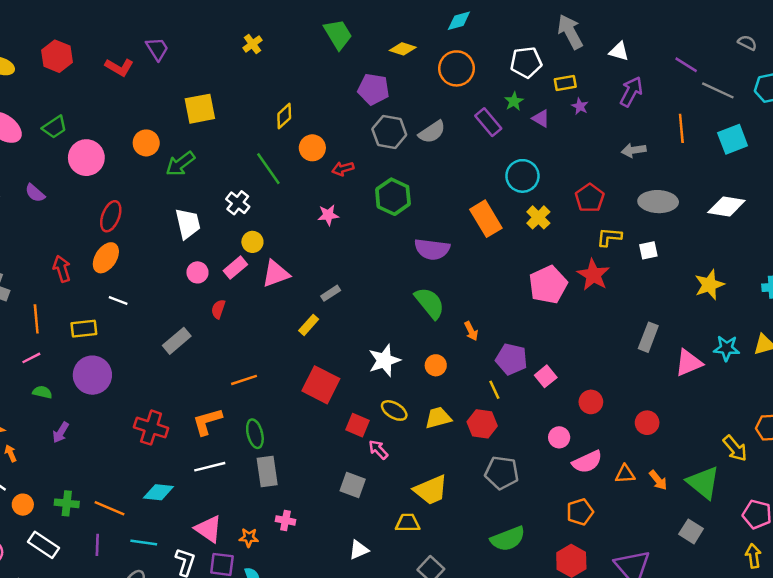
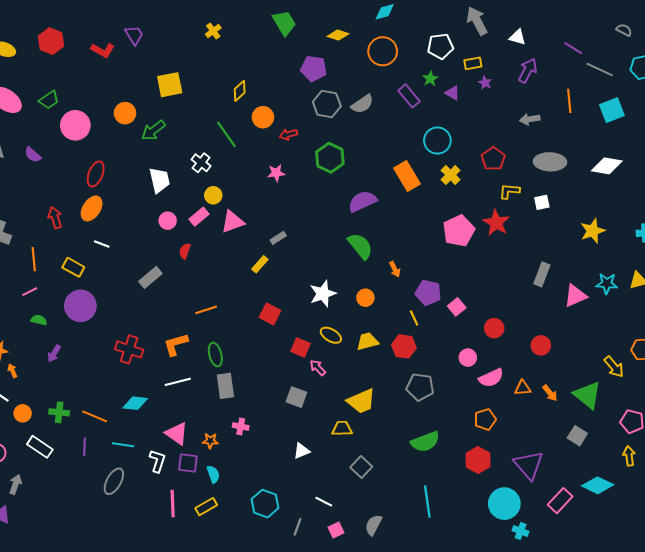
purple semicircle: (432, 249) -> (362, 201), turned 148
yellow rectangle: (84, 329) -> (73, 267), turned 35
red square: (321, 385) -> (270, 314), size x0.7

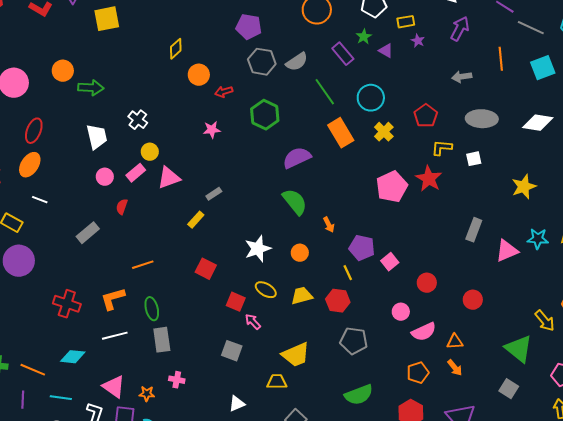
yellow square: (170, 85) -> (107, 19), moved
green arrow: (153, 130) -> (91, 88), turned -140
green line: (226, 134) -> (325, 92), moved
orange arrow: (550, 393) -> (455, 368), moved

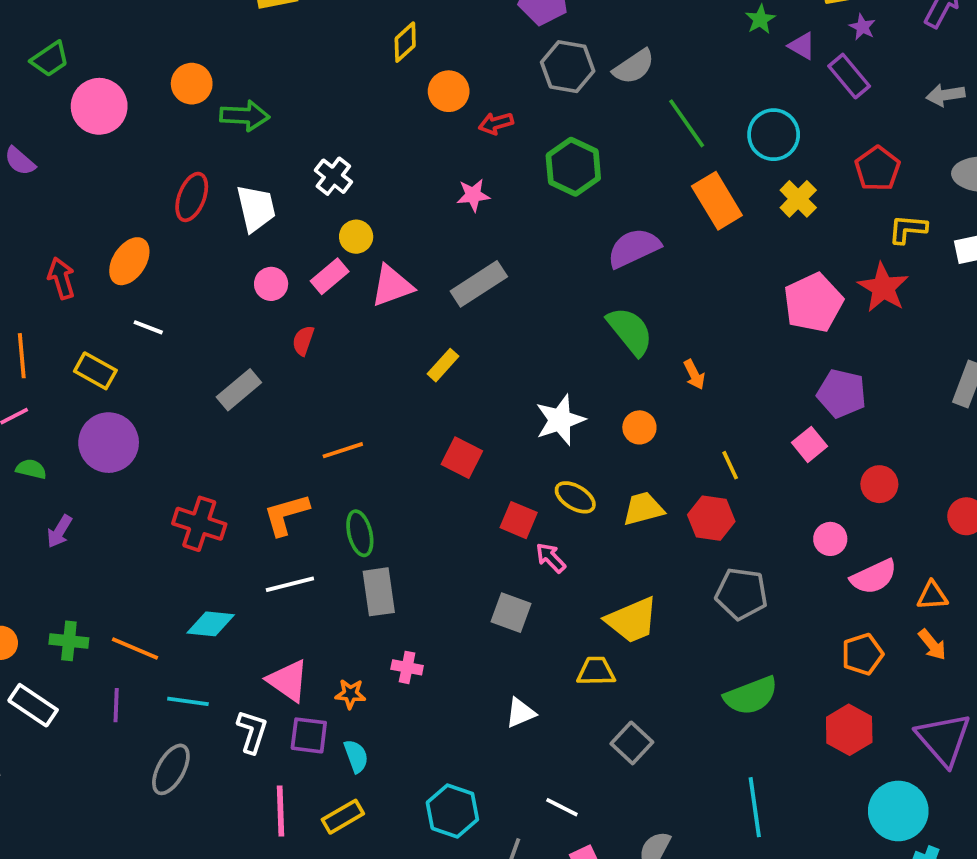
purple rectangle: (343, 54) -> (849, 76), moved
red ellipse: (34, 131) -> (192, 197), moved
gray rectangle: (214, 194) -> (479, 284), moved, size x1.8
purple pentagon: (362, 248) -> (842, 393), moved

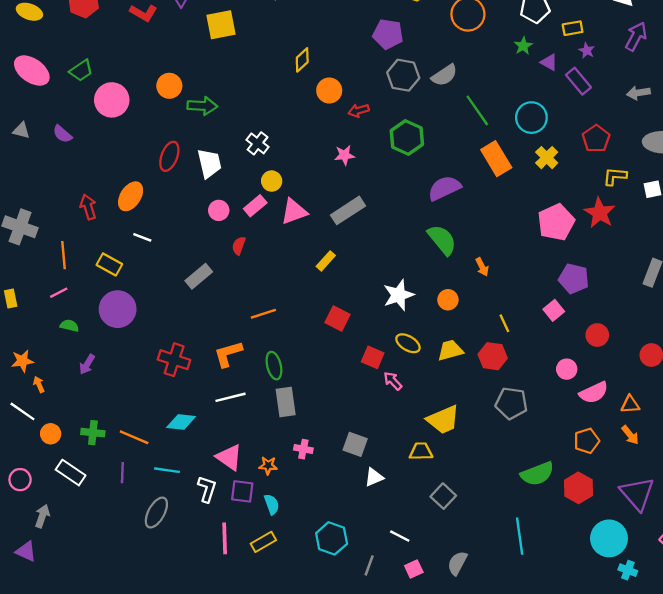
gray square: (511, 613) -> (355, 444), moved
green semicircle: (751, 696) -> (537, 474), moved

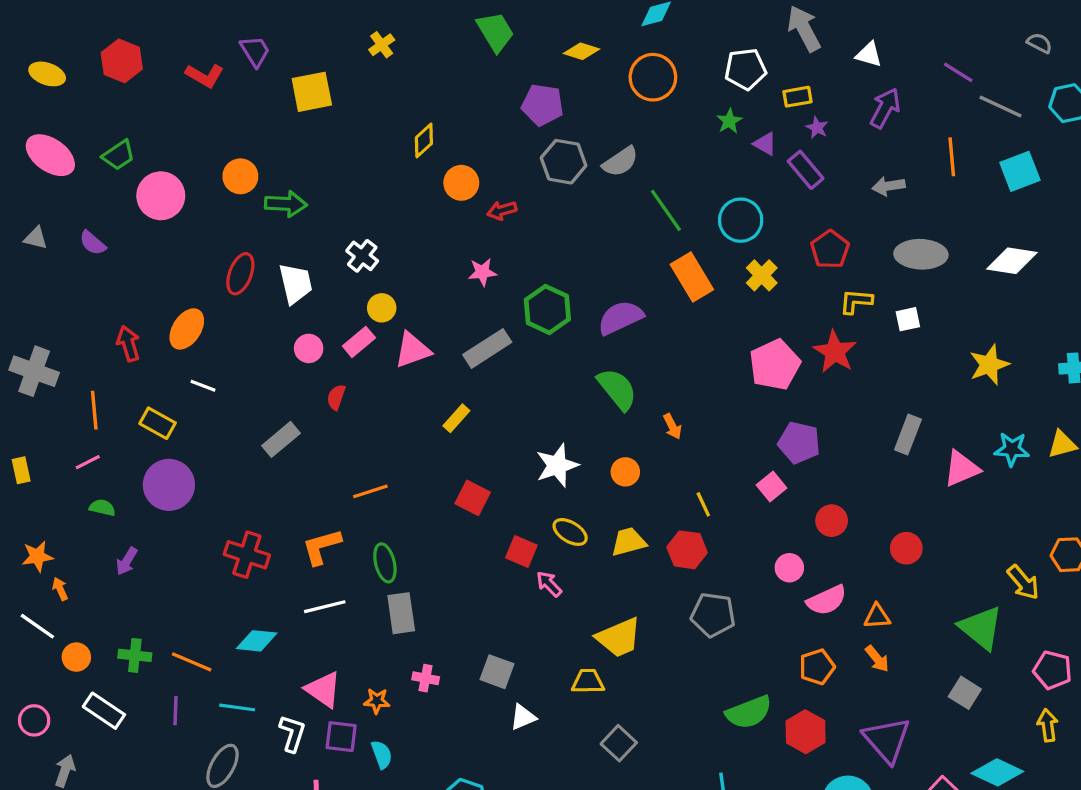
green hexagon: (407, 138) -> (547, 309), moved

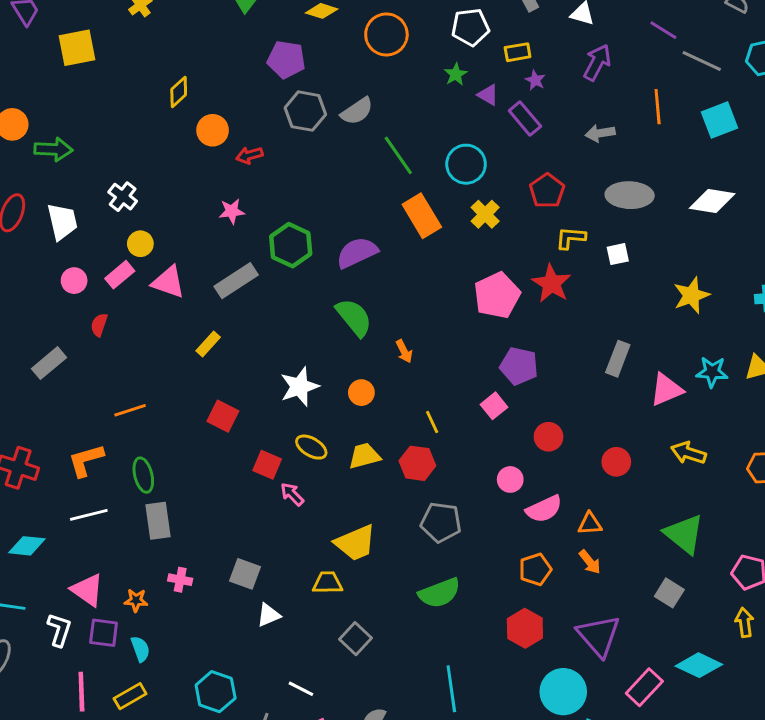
pink triangle: (413, 350) -> (168, 282), turned 39
yellow arrow: (1023, 582) -> (689, 453), moved, turned 148
green semicircle: (749, 712) -> (439, 593), moved

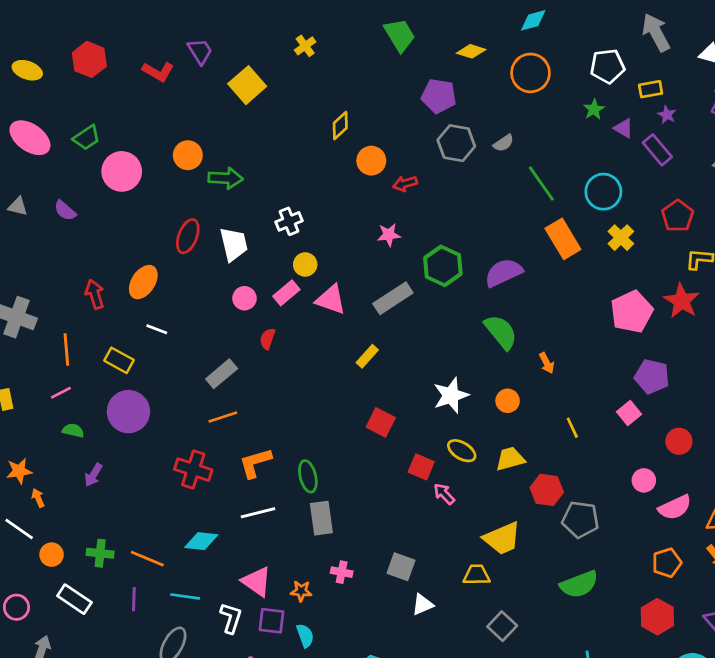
yellow square: (77, 48) -> (247, 85), turned -30
gray semicircle: (357, 111) -> (504, 143), size x0.7
white cross: (123, 197) -> (289, 221), turned 30
orange line: (130, 410) -> (223, 417), moved
red hexagon: (417, 463) -> (547, 490), moved

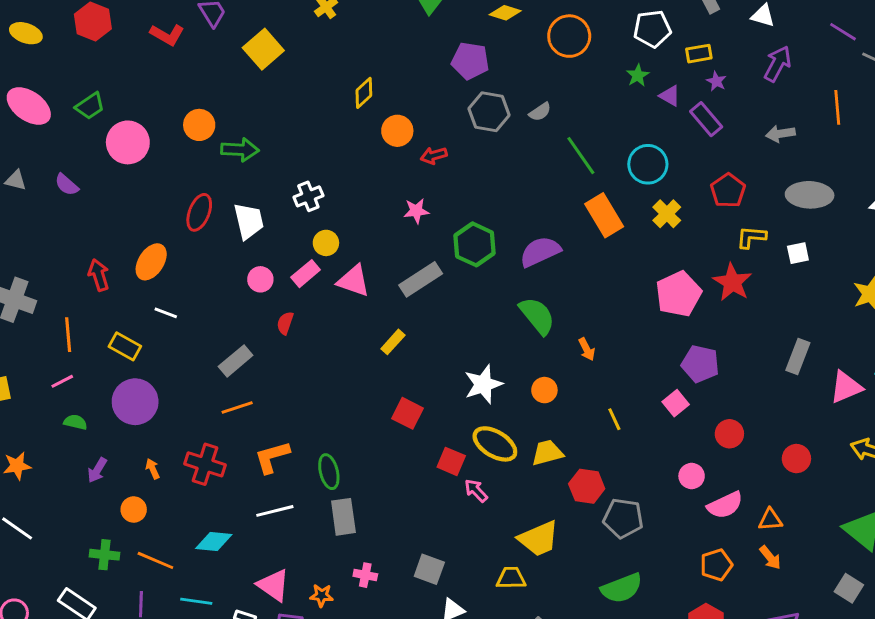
yellow ellipse: (462, 451) -> (495, 444), size x1.4
orange arrow: (38, 498) -> (153, 469), moved
orange circle: (52, 555) -> (134, 510), moved

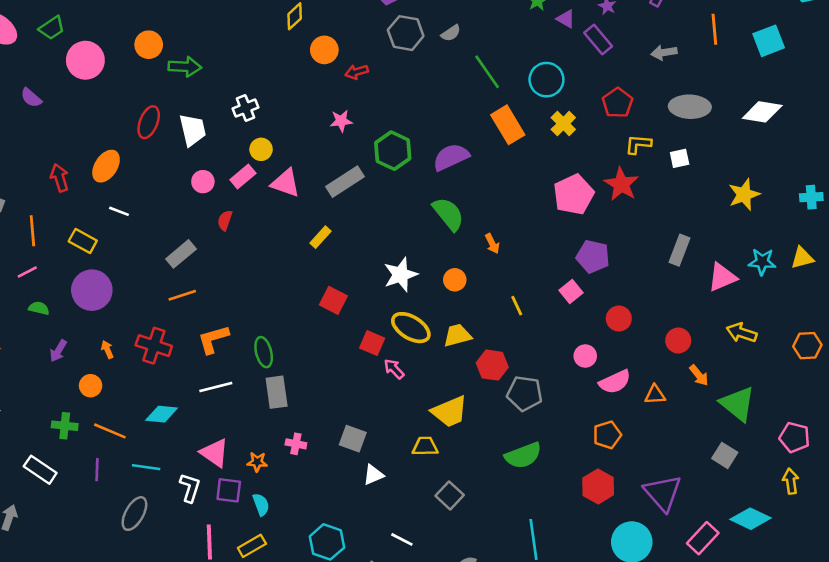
orange arrow: (770, 558) -> (699, 375), moved

